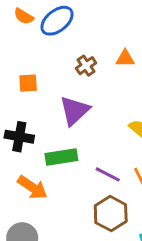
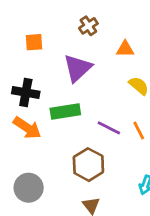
orange triangle: (125, 58) -> (125, 49), moved
orange arrow: (32, 187) -> (27, 128), moved
brown hexagon: (111, 214) -> (88, 165), moved

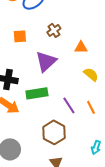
orange square: (34, 42) -> (20, 36), moved
purple line: (109, 128) -> (69, 105), turned 30

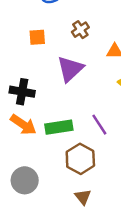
green rectangle: (37, 93) -> (59, 127), moved

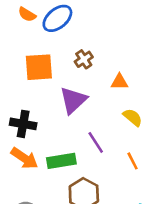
orange square: (37, 37) -> (39, 67), size x1.6
purple line: (99, 125) -> (96, 142), moved

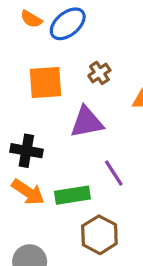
purple triangle: (73, 100) -> (87, 122), turned 32

